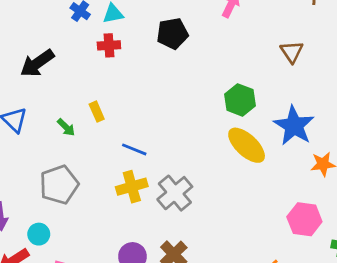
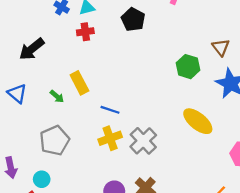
black pentagon: (172, 34) -> (133, 19), turned -30
brown triangle: (292, 52) -> (221, 47), moved
yellow rectangle: (97, 112) -> (79, 83), size x1.5
yellow ellipse: (247, 145) -> (198, 121), moved

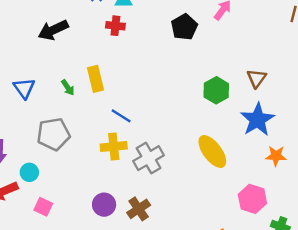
black pentagon: (133, 19) -> (184, 27), moved
blue triangle: (17, 94) -> (24, 88), moved

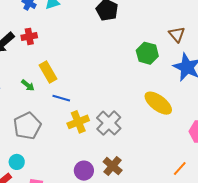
red cross: (115, 26) -> (29, 36), moved
blue line: (121, 116) -> (61, 98), moved

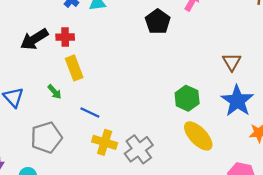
green hexagon: (147, 53) -> (187, 98), moved
yellow rectangle: (48, 72) -> (74, 68), moved
yellow cross: (78, 122) -> (105, 142), turned 30

